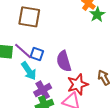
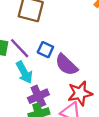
blue square: (37, 54) -> (45, 50), moved
purple semicircle: (64, 61) -> (66, 65), turned -35

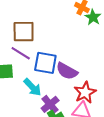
purple line: (20, 48) -> (21, 53), moved
blue square: (45, 50) -> (45, 63), size x1.6

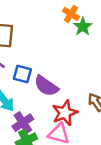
blue square: (45, 63) -> (22, 74), size x0.7

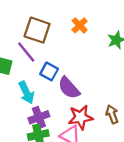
orange cross: (71, 14) -> (80, 25), moved

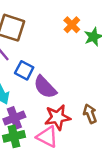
orange cross: (80, 25) -> (72, 25), moved

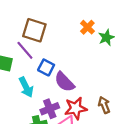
purple cross: (14, 118) -> (50, 109), moved

